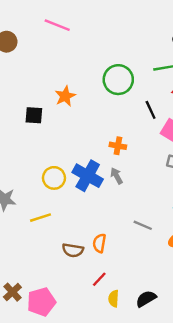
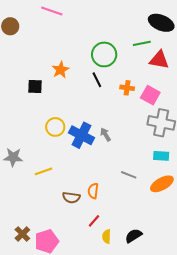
black line: (151, 110) -> (97, 80), moved
orange cross: (118, 146) -> (127, 88), moved
yellow circle: (54, 178) -> (55, 127), moved

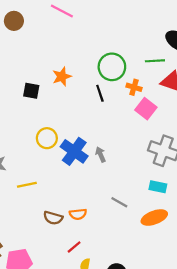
orange cross: (127, 88) -> (134, 87), moved
pink square: (150, 95) -> (146, 109), moved
orange semicircle: (93, 191) -> (78, 214), turned -112

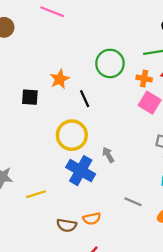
orange cross: (134, 87) -> (144, 79), moved
black line: (100, 93) -> (85, 99), moved
yellow circle: (47, 138) -> (72, 135), moved, size x1.4
blue cross: (74, 151) -> (81, 171), moved

